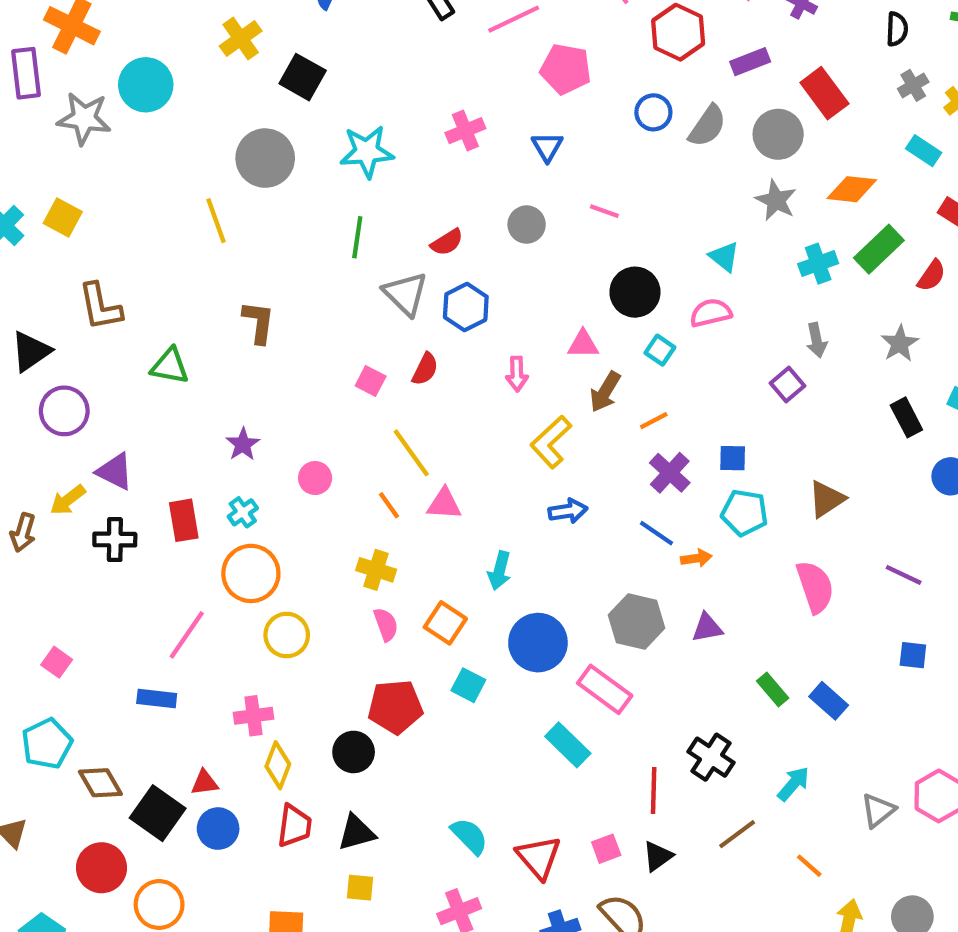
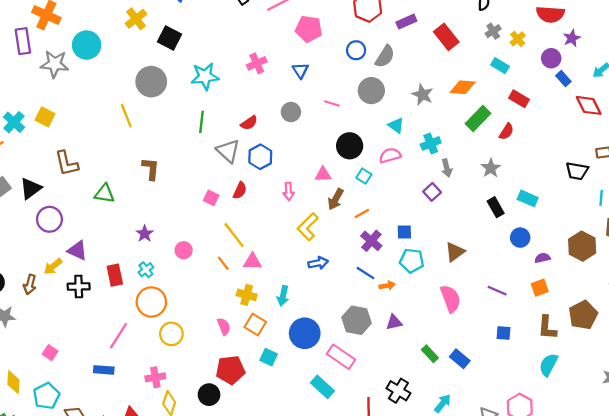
gray circle: (778, 134) -> (371, 91), moved
cyan cross: (818, 264) -> (431, 143), moved
yellow cross: (376, 570) -> (247, 295), moved

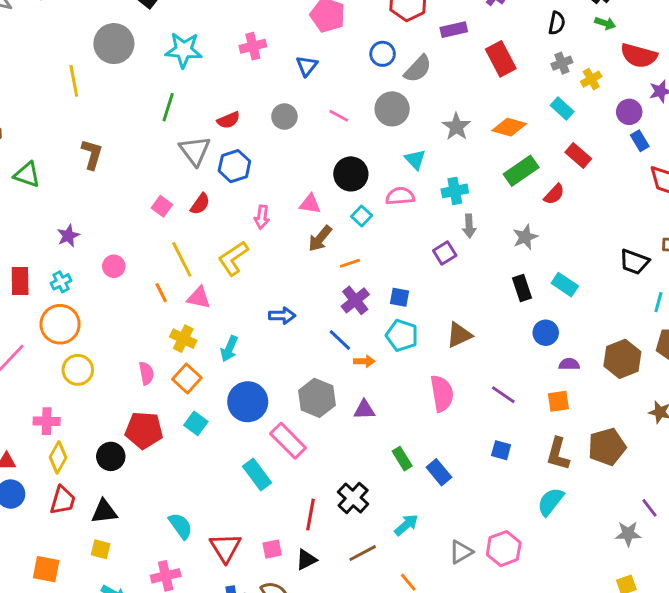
yellow L-shape: (308, 227) -> (233, 258), moved

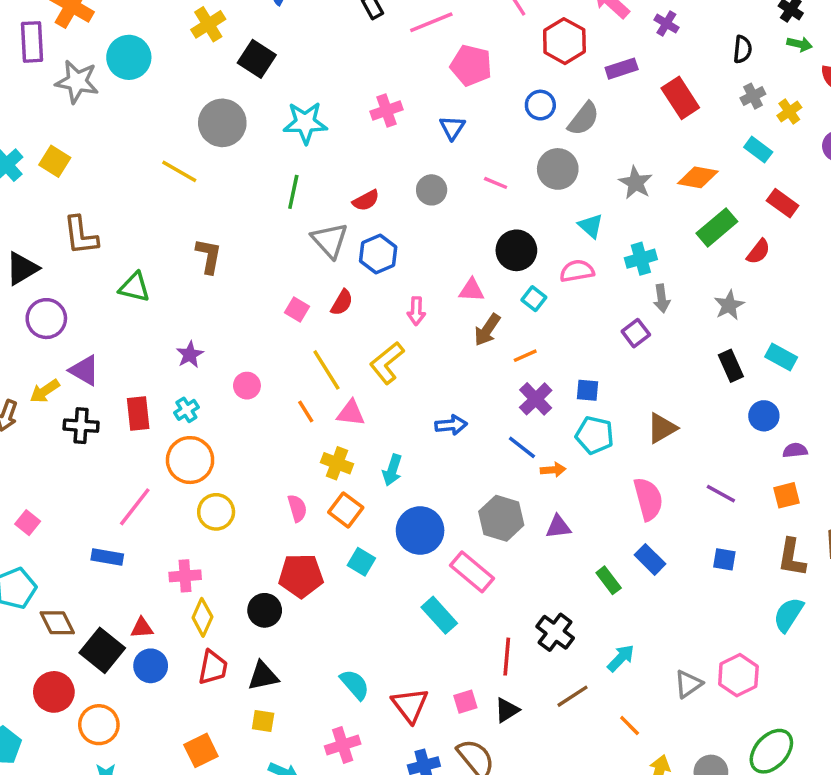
yellow line: (74, 81) -> (179, 171), turned -44
blue rectangle: (439, 472) -> (650, 559), moved
orange square: (46, 569) -> (201, 750), turned -32

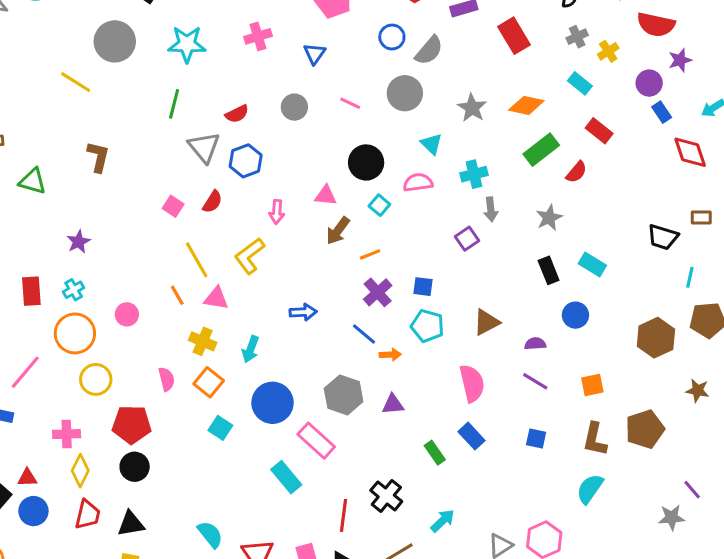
pink circle: (247, 386) -> (127, 314), moved
purple semicircle: (795, 450) -> (535, 344), moved
red pentagon: (301, 576) -> (132, 424), moved

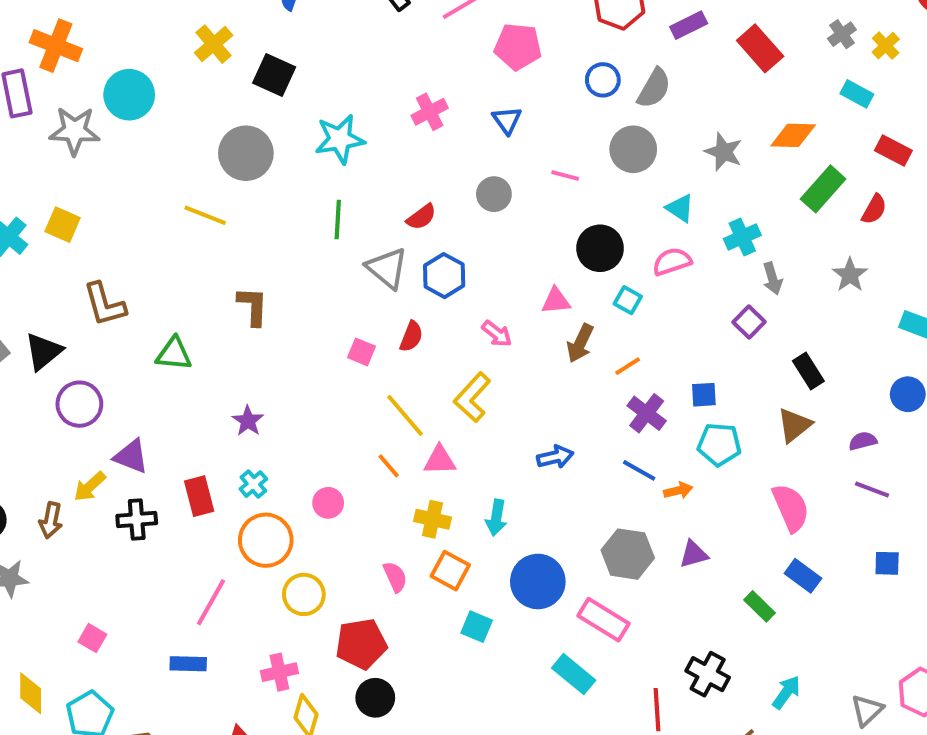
pink arrow: (277, 212) -> (497, 334), turned -45
black rectangle: (549, 270) -> (808, 371), moved

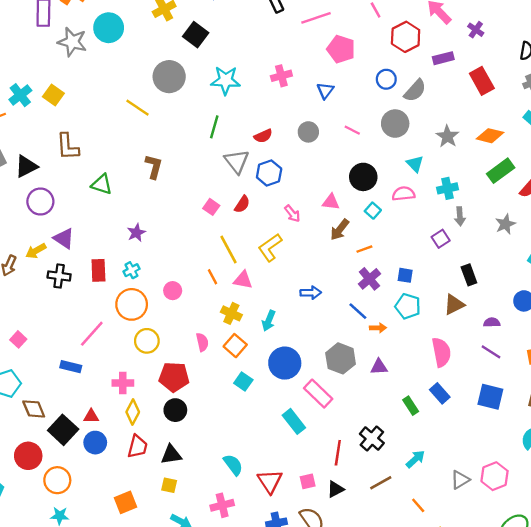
blue square: (887, 563) -> (490, 397), size x1.6

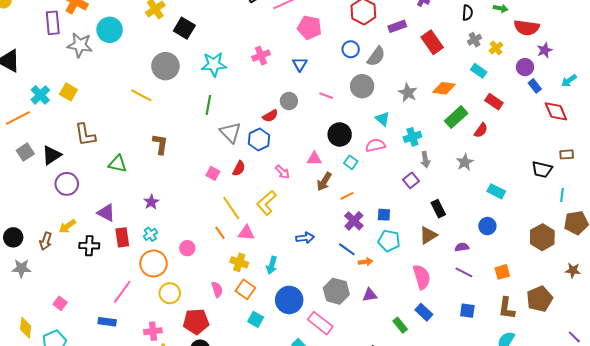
red semicircle: (263, 136) -> (270, 116), moved
purple triangle: (64, 239) -> (106, 213), moved
blue square: (490, 397) -> (467, 311), size x0.7

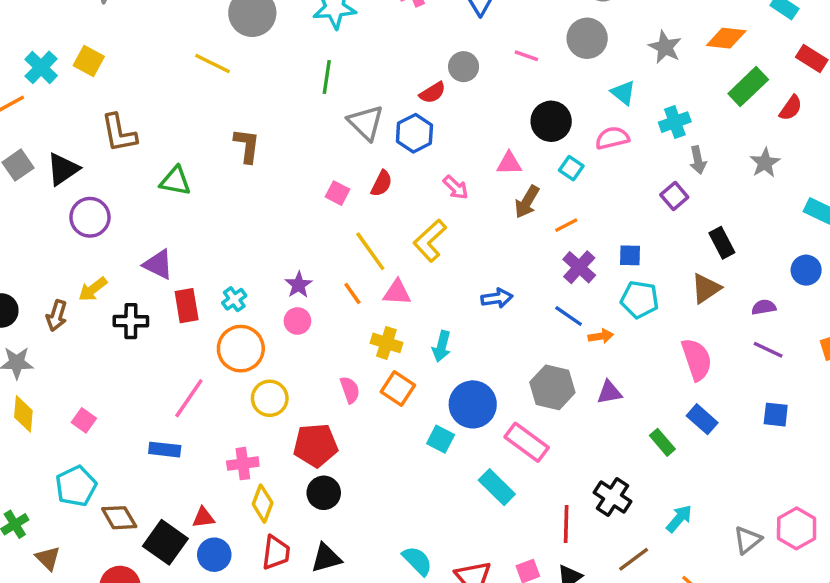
purple star: (151, 202) -> (299, 285), moved
cyan square: (256, 319) -> (441, 439), moved
yellow diamond: (26, 328) -> (23, 414), moved

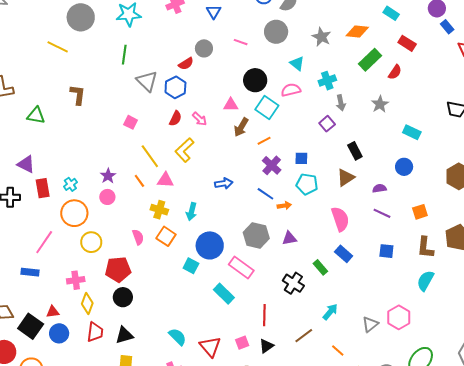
cyan square: (571, 168) -> (267, 108), size x1.6
red semicircle: (382, 183) -> (175, 118), moved
black cross: (613, 497) -> (293, 283), moved

